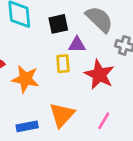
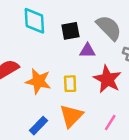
yellow rectangle: (63, 64) -> (70, 84), moved
blue rectangle: (27, 126) -> (39, 126), turned -36

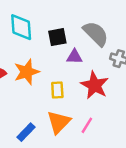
orange star: (38, 81) -> (27, 72), moved, turned -30
pink line: (110, 122) -> (87, 125), moved

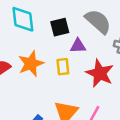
yellow rectangle: (57, 90) -> (63, 67), moved

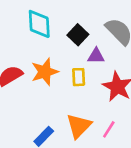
black square: (60, 27) -> (78, 35), turned -36

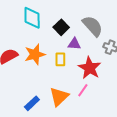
pink line: (109, 129) -> (83, 90), moved

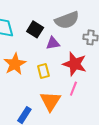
gray semicircle: (93, 26) -> (67, 20), turned 125
yellow rectangle: (60, 59) -> (43, 71), moved

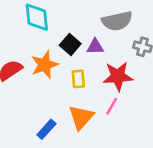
black square: (35, 29) -> (70, 45), moved
red star: (75, 64) -> (118, 76), turned -30

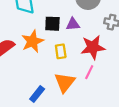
black square: (70, 45) -> (52, 24), turned -35

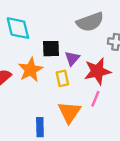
purple triangle: (73, 24) -> (72, 58), moved, turned -40
blue rectangle: (37, 94) -> (40, 127), turned -35

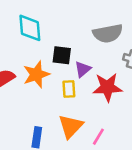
pink line: (95, 99) -> (98, 137), moved

